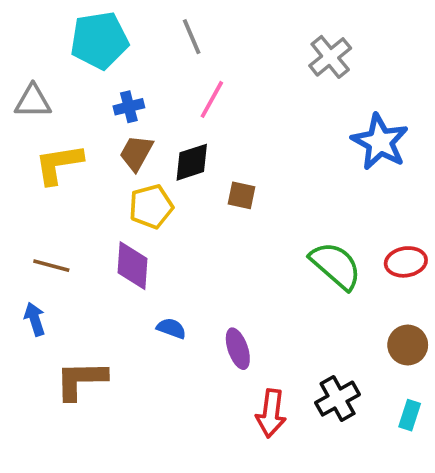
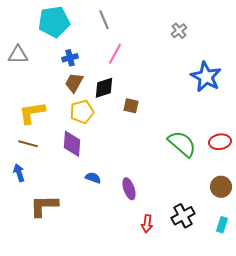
gray cross: (330, 57) -> (179, 31), size x0.7
yellow L-shape: (59, 164) -> (32, 113), moved
red arrow: (271, 413) -> (147, 224), size x0.7

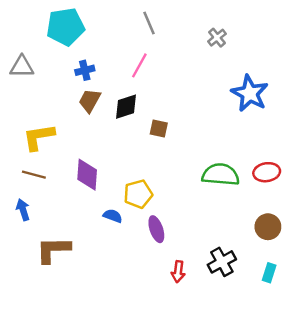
gray line: (104, 20) -> (149, 23), moved
yellow pentagon: (82, 112) -> (138, 194), moved
green semicircle: (182, 144) -> (221, 175), turned -36

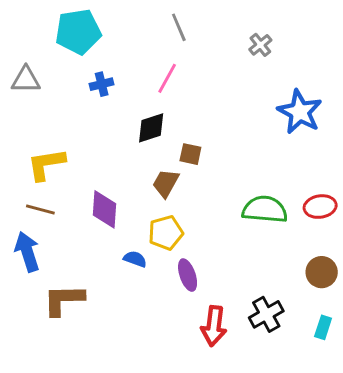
brown trapezoid: (90, 101) -> (166, 183), moved
blue arrow: (23, 210) -> (27, 252), size x1.5
red arrow: (178, 272) -> (214, 326), size x1.5

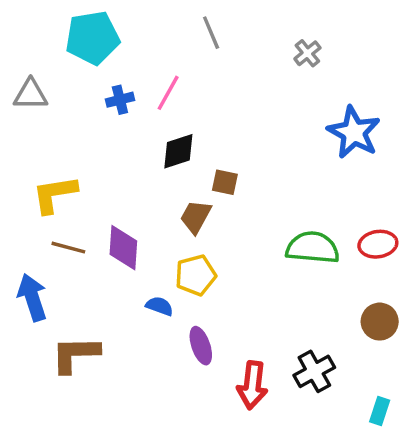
pink line: (167, 78) -> (168, 93), moved
brown line: (40, 209) -> (68, 248), moved
purple ellipse: (188, 275) -> (201, 346), moved
cyan rectangle: (323, 327) -> (380, 411), moved

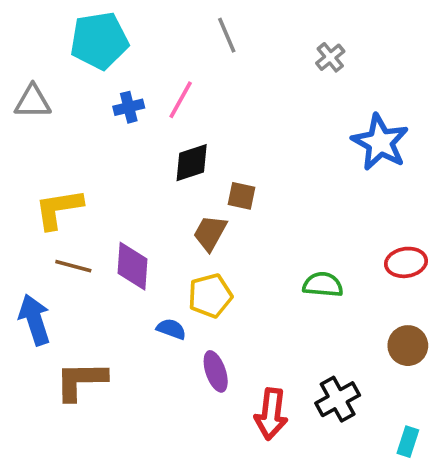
green semicircle: (313, 248) -> (323, 285), moved, size x0.7

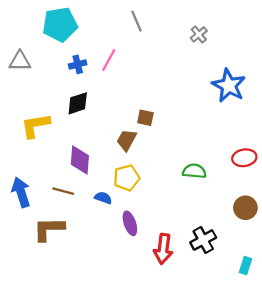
black diamond: (192, 163) -> (78, 103), moved
brown line: (73, 266) -> (63, 191), moved

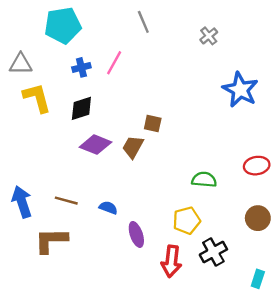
yellow L-shape: (35, 126) -> (37, 98), moved, turned 84
purple diamond: (80, 160) -> (95, 145), moved, turned -72
yellow pentagon: (127, 178) -> (187, 220), moved

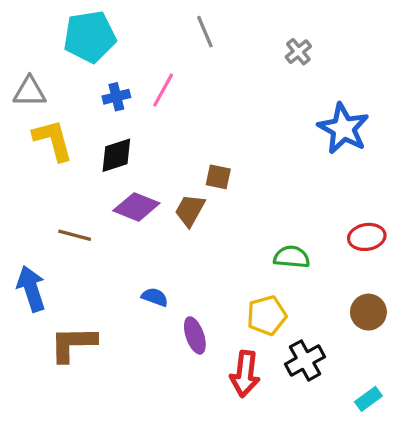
brown line: (66, 201) -> (75, 235), moved
cyan rectangle: (258, 279) -> (368, 399), turned 36

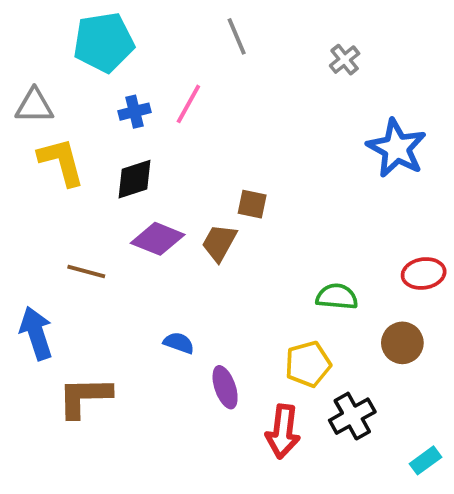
brown circle: (368, 312) -> (402, 343), moved

